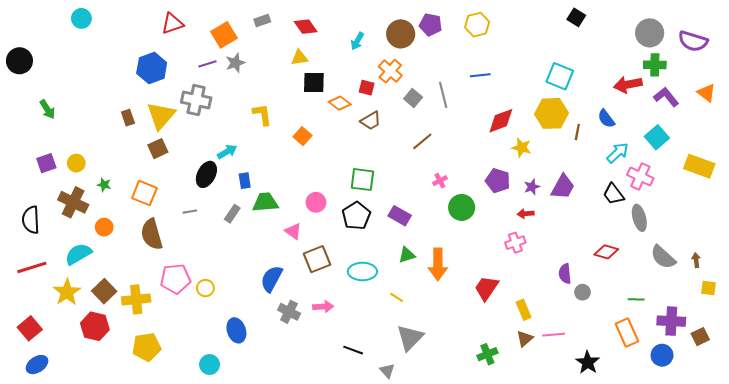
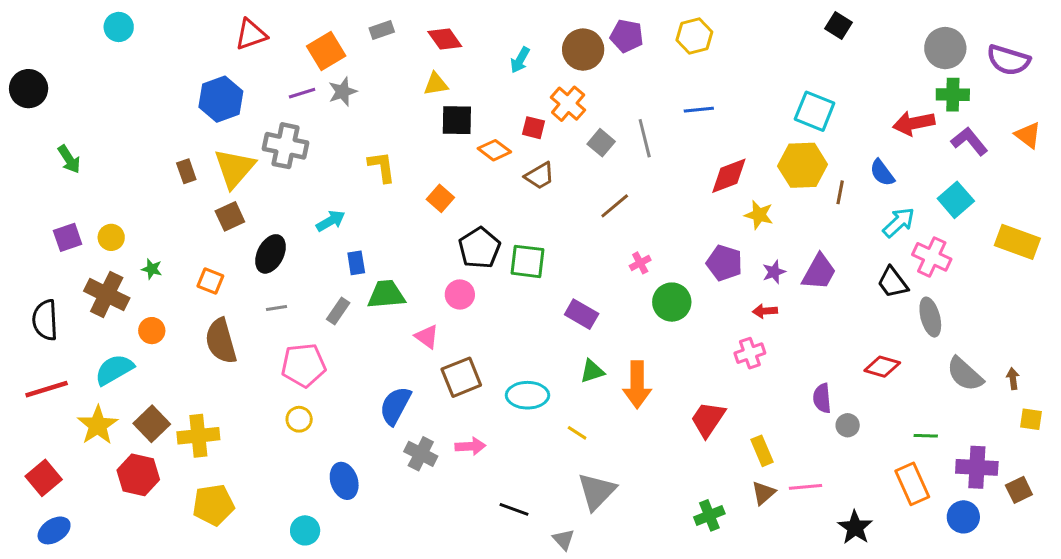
black ellipse: (206, 174) -> (270, 254), moved
orange square: (144, 193) -> (210, 281), size x0.7
black pentagon: (356, 216) -> (479, 248), moved
pink pentagon: (175, 279) -> (304, 365), moved

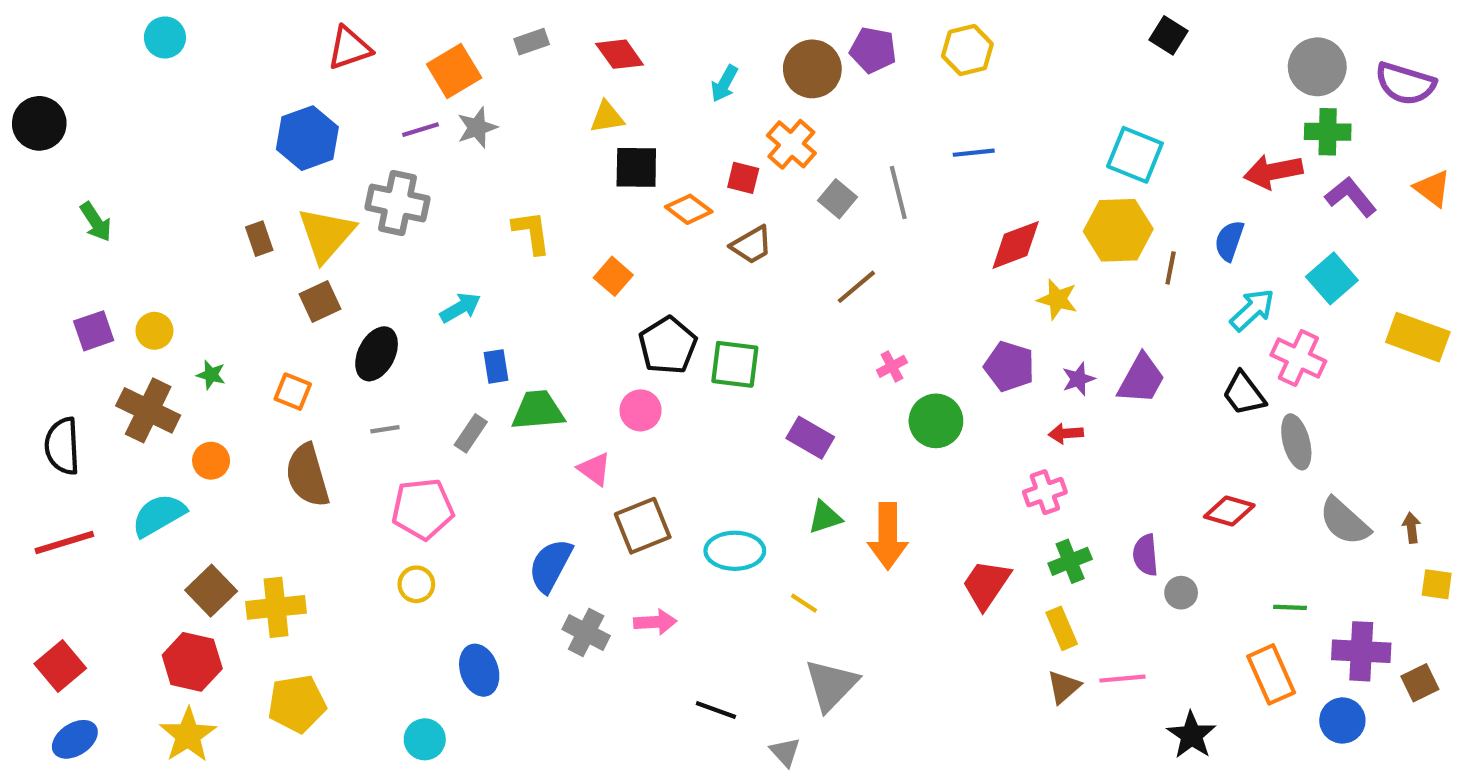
blue semicircle: (882, 173) -> (1229, 241), turned 56
yellow star: (98, 425) -> (188, 735), moved
green cross: (709, 515) -> (1070, 561), moved

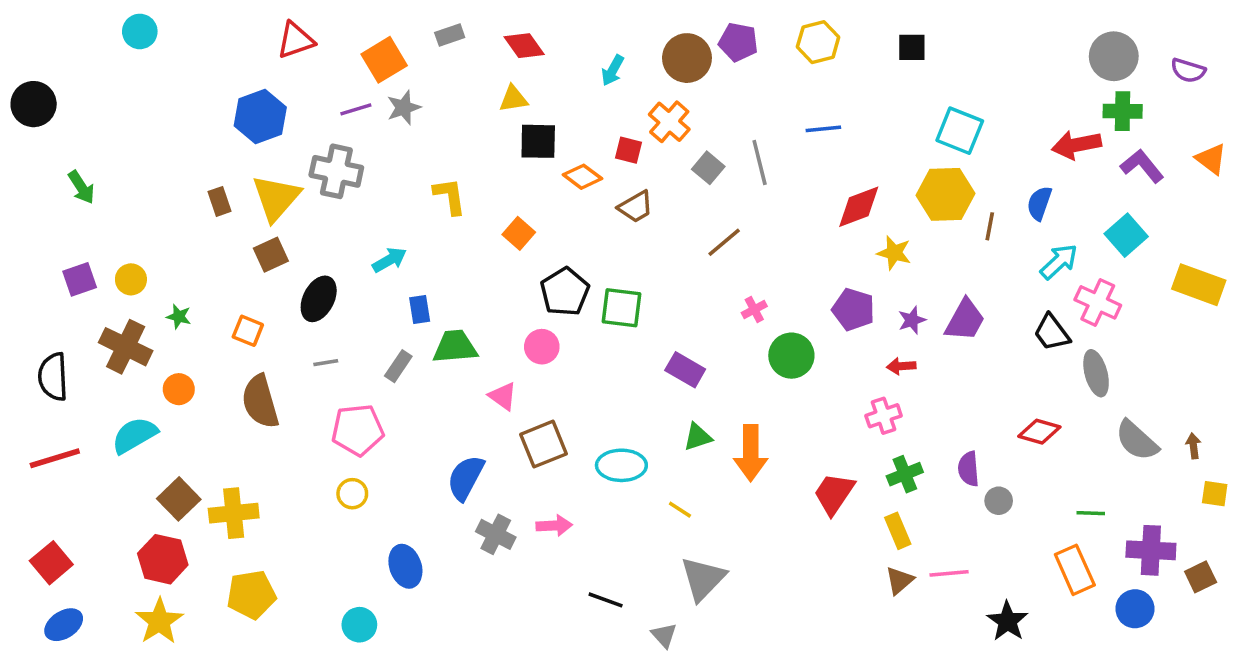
black square: (1168, 35) -> (912, 47), moved, turned -32
purple semicircle: (1405, 84) -> (1188, 70), size x0.7

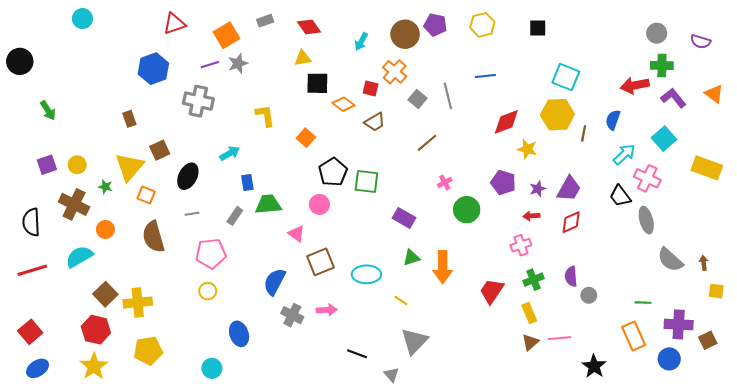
gray circle: (1114, 56) -> (657, 33), size x0.7
yellow triangle: (276, 198) -> (129, 167), moved
red diamond: (1039, 432) -> (571, 222), moved, turned -40

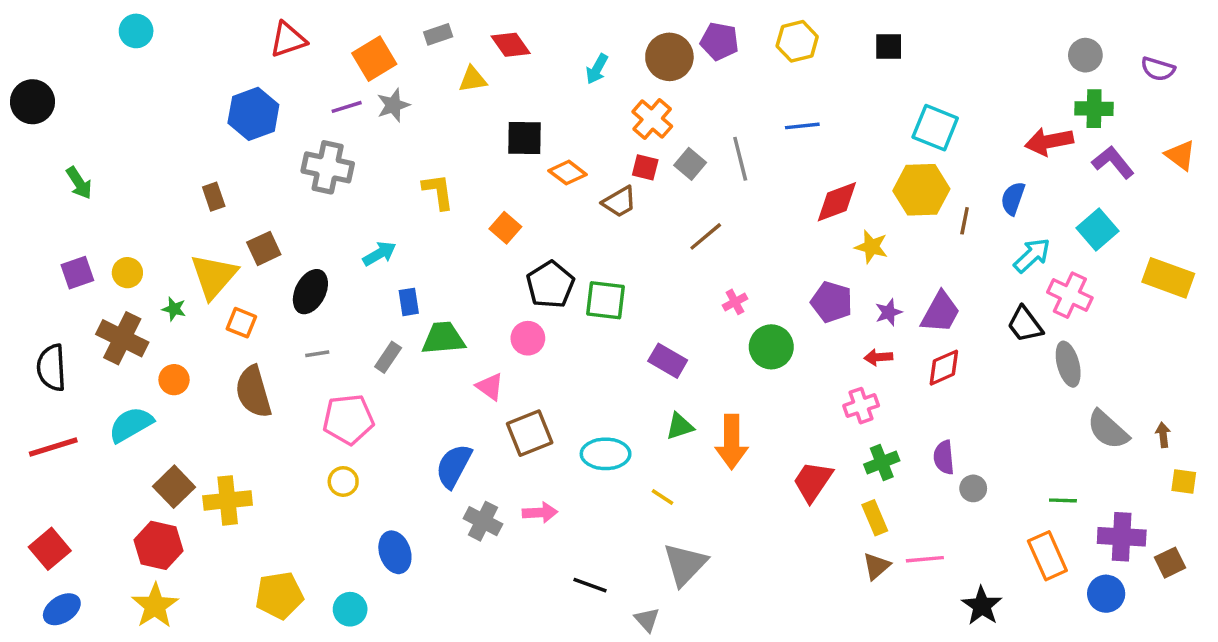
yellow triangle: (303, 58) -> (473, 79), moved
red square: (371, 89) -> (645, 167), moved
yellow pentagon: (148, 351) -> (279, 595), moved

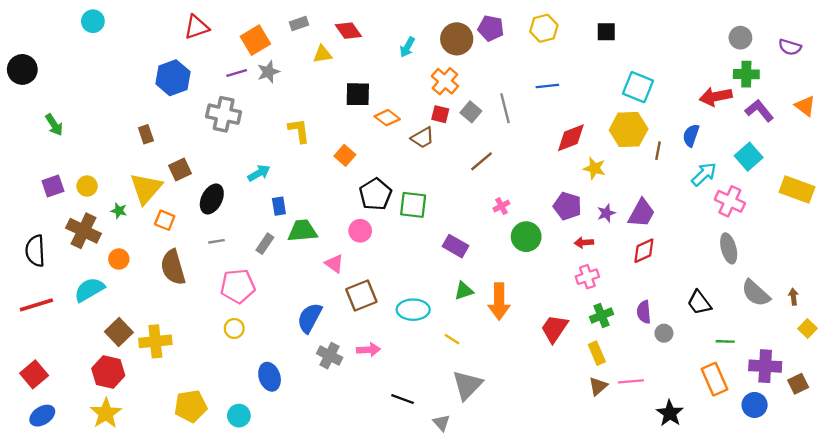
black trapezoid: (1025, 324) -> (699, 303), moved
red arrow: (878, 357) -> (584, 243), moved
yellow square: (1184, 481) -> (808, 328), turned 36

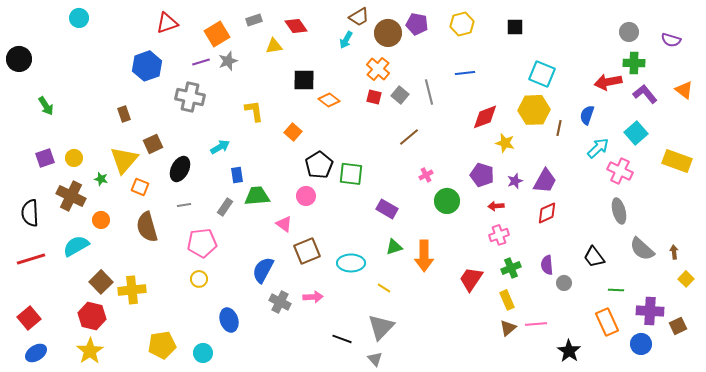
brown trapezoid: (423, 138) -> (359, 17), moved
gray triangle: (467, 385) -> (381, 327), moved

